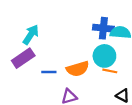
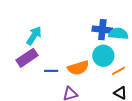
orange line: (110, 71) -> (118, 71), moved, turned -40

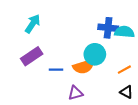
cyan arrow: (34, 36) -> (33, 24), moved
cyan circle: (103, 56) -> (95, 54), moved

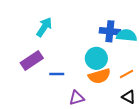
cyan arrow: (33, 24) -> (44, 27), moved
orange semicircle: (84, 67) -> (99, 76), moved

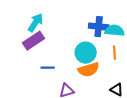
purple rectangle: (32, 60) -> (34, 41), moved
orange line: (127, 74) -> (115, 53), moved, turned -64

